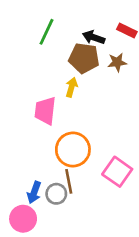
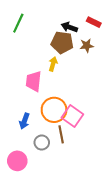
green line: (47, 32) -> (18, 23), moved
pink square: (117, 172) -> (72, 116), moved
brown line: (69, 181) -> (61, 134), moved
blue arrow: (34, 192) -> (24, 121), moved

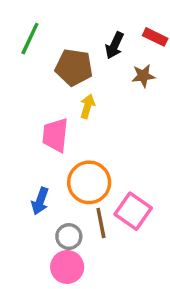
black arrow: (69, 27) -> (115, 45), turned -84
brown pentagon: (62, 43) -> (74, 67), moved
pink square: (72, 116) -> (133, 211), moved
pink circle: (17, 161) -> (67, 267), moved

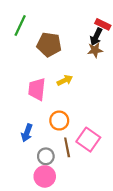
black arrow: (115, 45) -> (96, 37), moved
yellow arrow: (87, 106) -> (65, 80), moved, turned 48
orange circle: (89, 182) -> (59, 121), size x0.7

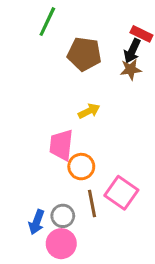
green line: (20, 26) -> (47, 22), moved
brown pentagon: (49, 45) -> (84, 54), moved
pink trapezoid: (37, 89) -> (61, 145), moved
blue arrow: (27, 133) -> (37, 222), moved

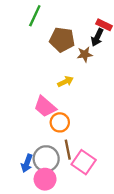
brown star: (131, 69) -> (85, 54), moved
pink trapezoid: (61, 145) -> (45, 107), turned -55
pink square: (121, 193) -> (84, 162), moved
gray circle: (63, 216) -> (46, 159), size x1.5

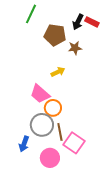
black arrow: (97, 37) -> (78, 22), moved
gray circle: (46, 159) -> (42, 125), moved
pink circle: (45, 179) -> (50, 158), moved

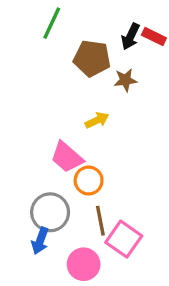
gray circle: (42, 125) -> (50, 212), moved

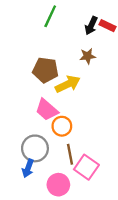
green line: (52, 23) -> (50, 16), moved
brown pentagon: (92, 58) -> (45, 70), moved
yellow arrow: (97, 120) -> (68, 84), size x1.5

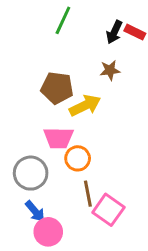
pink trapezoid: (47, 110) -> (59, 138), turned -40
gray circle: (35, 148) -> (31, 173), moved
blue arrow: (28, 168) -> (35, 211), turned -60
pink circle: (58, 185) -> (48, 232), moved

